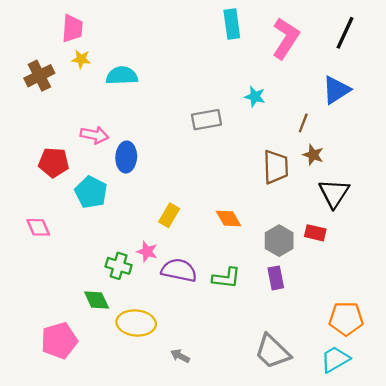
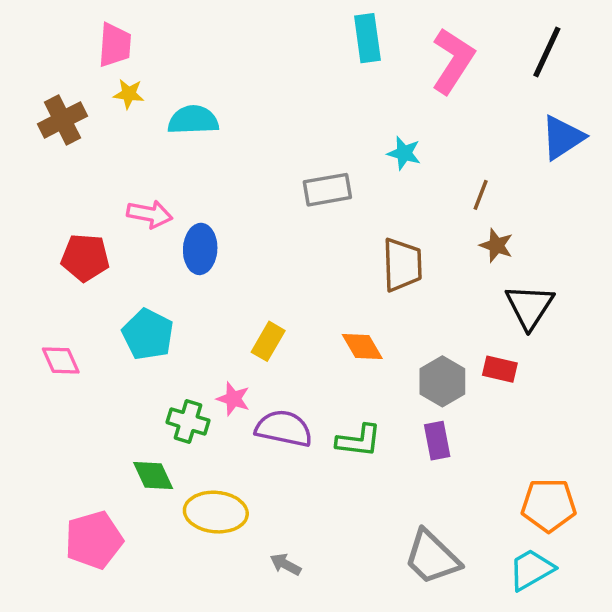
blue triangle: (336, 90) -> (563, 137), moved
brown trapezoid: (276, 167) -> (402, 265), moved
cyan pentagon: (91, 192) -> (148, 334), moved

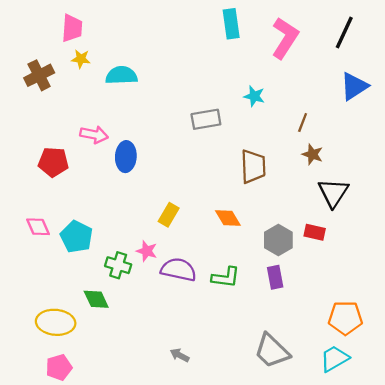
cyan pentagon: (148, 334) -> (76, 237), moved
yellow ellipse: (216, 512) -> (56, 322), moved
pink pentagon: (94, 540) -> (59, 367), moved, size x0.7

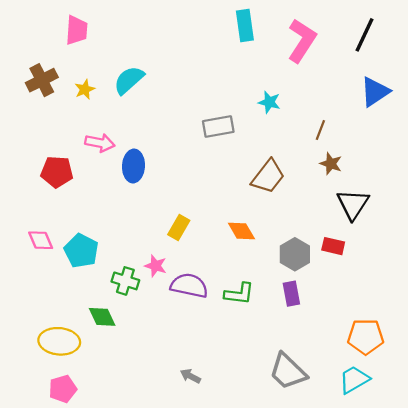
yellow star: (81, 59) -> (85, 89), moved, turned -30
cyan semicircle: (121, 75) -> (129, 80), turned -40
brown trapezoid: (253, 166) -> (268, 176), turned 40

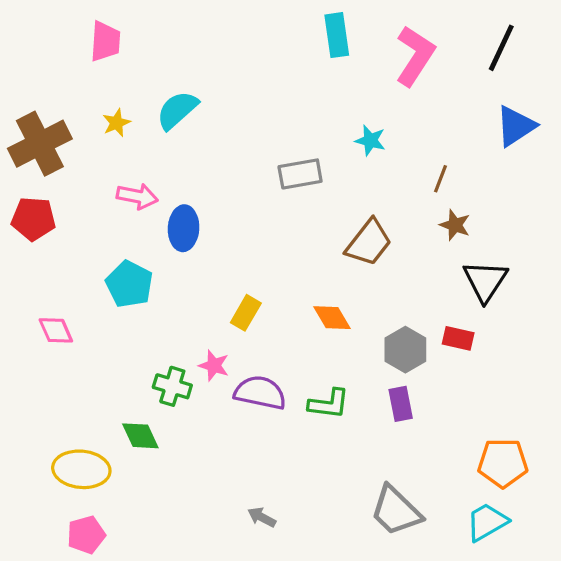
brown cross: (42, 80) -> (40, 144), moved, size x1.4
red pentagon: (57, 172) -> (33, 219), moved
cyan pentagon: (81, 251) -> (129, 284), moved

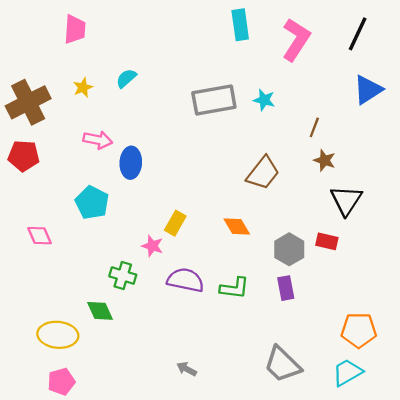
cyan semicircle: (177, 110) -> (126, 78), size x0.7
gray rectangle: (300, 174) -> (214, 100), moved, size x1.4
pink star: (214, 366) -> (152, 246), moved

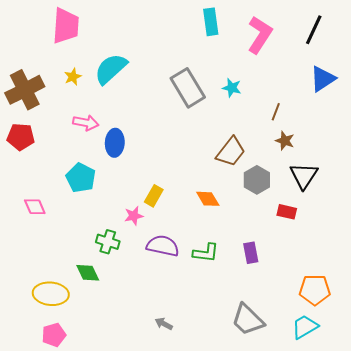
pink trapezoid: (75, 29) -> (66, 26), size x1.4
cyan semicircle: (126, 78) -> (111, 69), size x1.8
gray rectangle: (214, 100) -> (188, 88), turned 69
pink star: (152, 246) -> (134, 216), turned -30
gray hexagon: (289, 249) -> (257, 180), moved

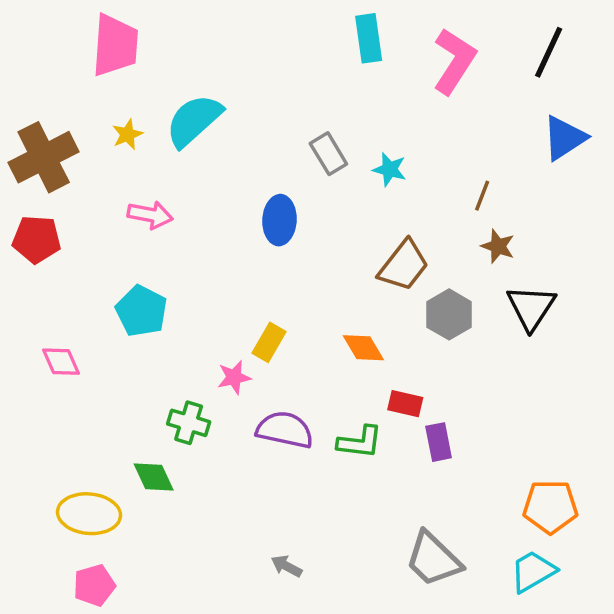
gray rectangle: (188, 88) -> (328, 154), size x0.6
cyan star: (232, 88) -> (390, 169), moved
blue ellipse: (115, 143) -> (279, 220), moved
red rectangle: (287, 212) -> (405, 404), moved

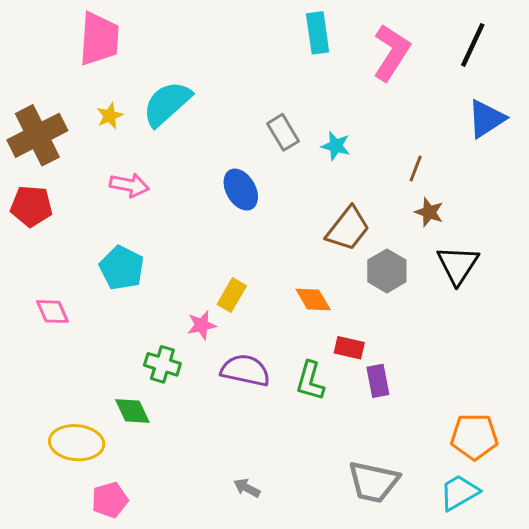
blue ellipse: (279, 220) -> (241, 190), turned -33
green L-shape: (360, 442) -> (310, 381), turned 99
gray trapezoid: (433, 559) -> (373, 482), turned -32
pink pentagon: (94, 585) -> (110, 500), moved

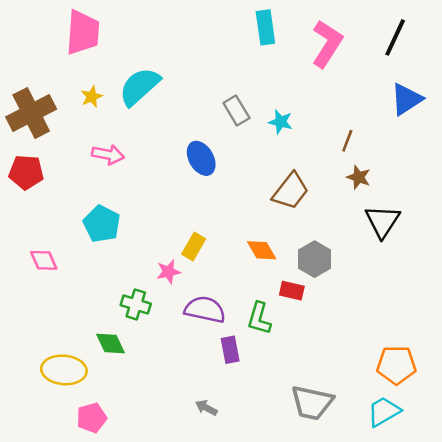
gray hexagon: (387, 271) -> (315, 259), moved
purple rectangle: (378, 381) -> (230, 350), moved

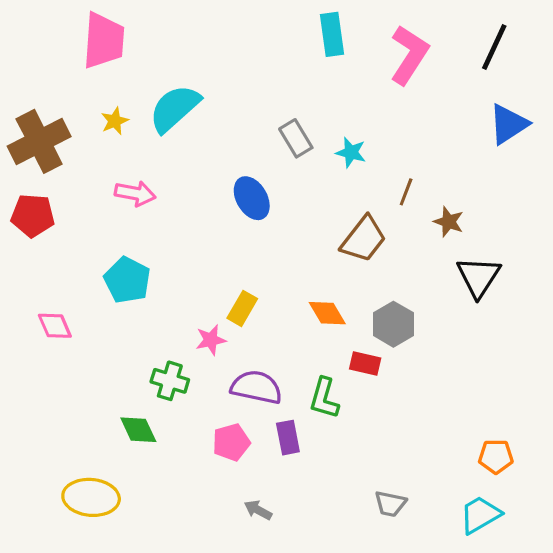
brown line: (347, 141) -> (406, 192), moved
orange pentagon: (396, 365) -> (496, 456), size x0.7
yellow ellipse: (64, 370) -> (91, 497), moved
gray trapezoid: (312, 403) -> (390, 504), size x0.6
pink pentagon: (92, 418) -> (231, 442), moved

